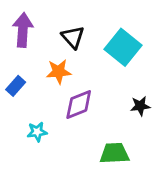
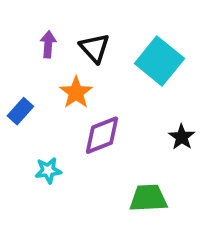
purple arrow: (23, 30) -> (48, 44), moved, size x0.6
orange star: (59, 72) -> (76, 93), turned -30
black star: (140, 106) -> (182, 137), turned -30

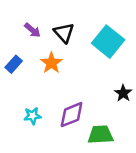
purple arrow: (48, 44) -> (33, 30), turned 126
blue rectangle: (20, 111) -> (14, 64), moved
purple diamond: (102, 135) -> (72, 115), moved

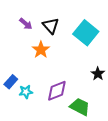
blue rectangle: (14, 64) -> (11, 82), moved
green trapezoid: (100, 135) -> (80, 107), turned 30

